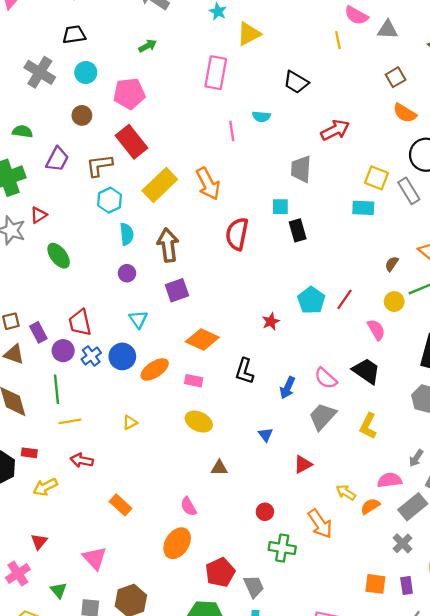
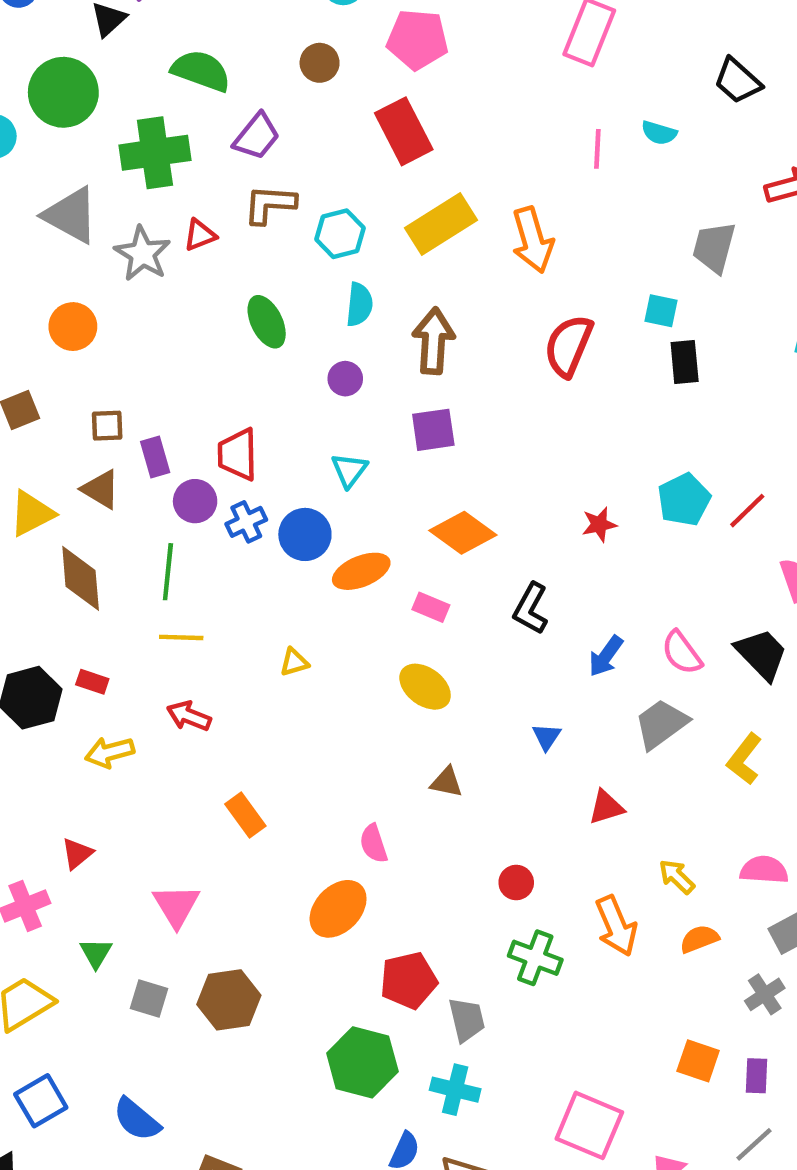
green semicircle: (22, 131) -> (201, 71), size x1.5
brown L-shape: (99, 165) -> (270, 204), moved
green ellipse: (59, 256) -> (267, 322), moved
orange semicircle: (370, 506) -> (699, 939), moved

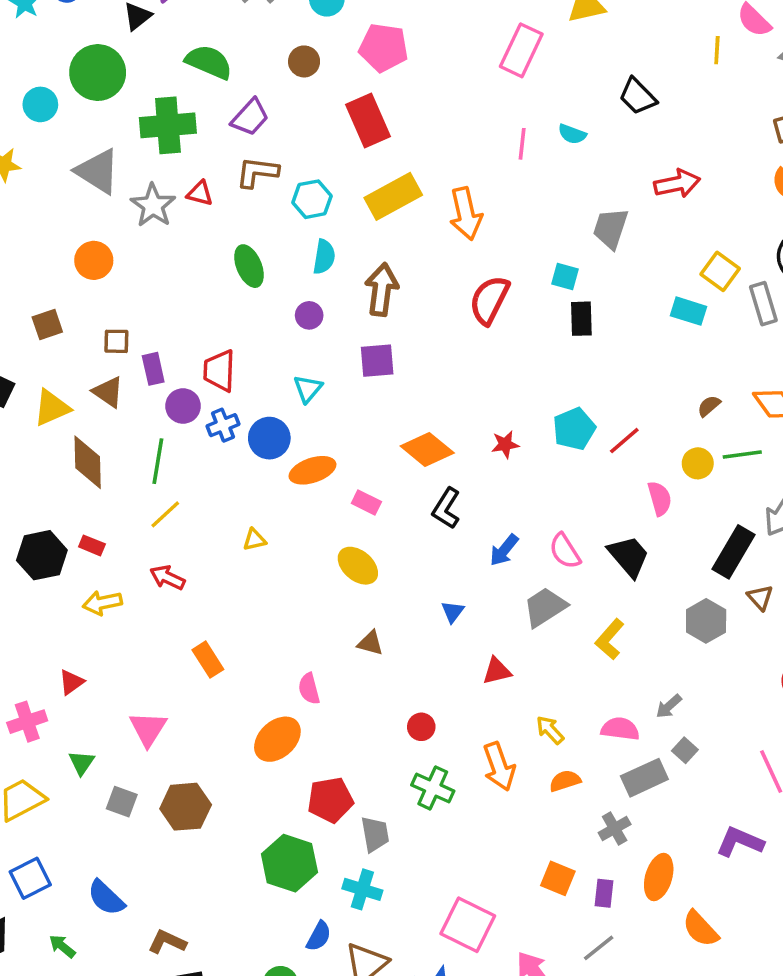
red triangle: (200, 235) -> (200, 193), turned 32
orange diamond: (463, 533) -> (427, 450), moved
yellow line: (181, 637) -> (165, 514), turned -48

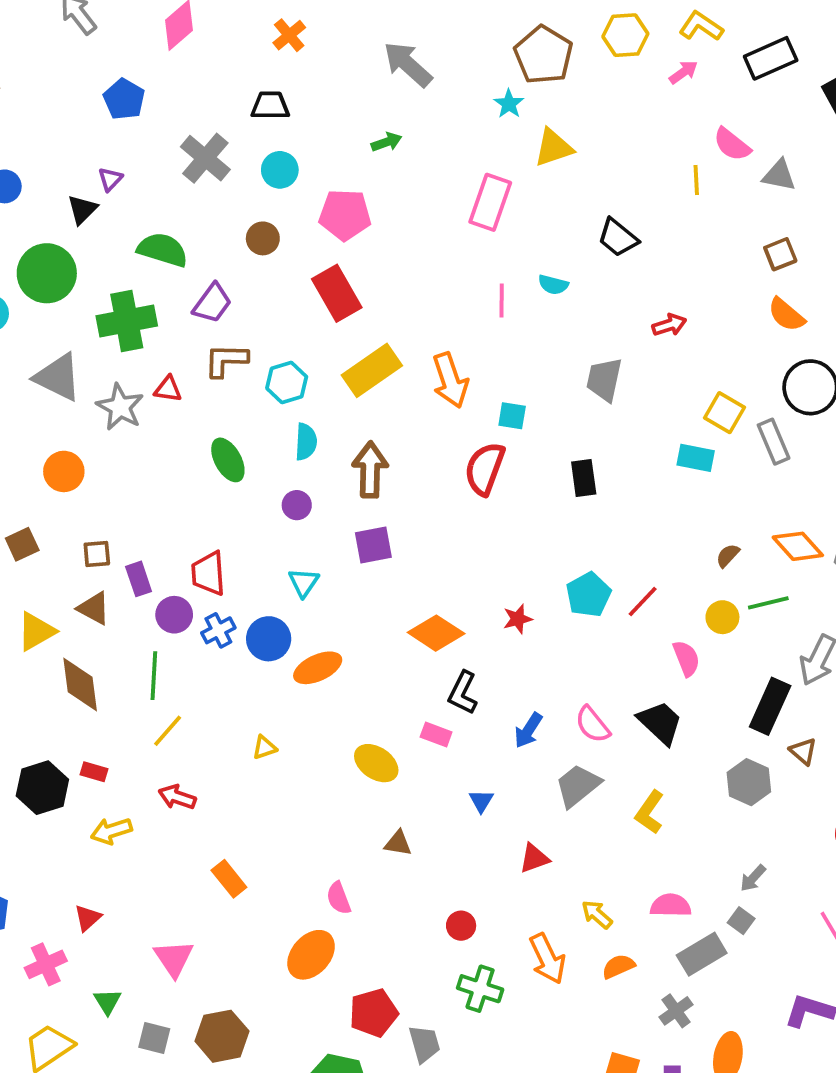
red arrow: (677, 184) -> (669, 325), size x0.7
cyan square: (565, 277) -> (512, 416), moved
pink rectangle: (366, 502) -> (436, 735), moved
gray arrow: (669, 706) -> (753, 878), moved

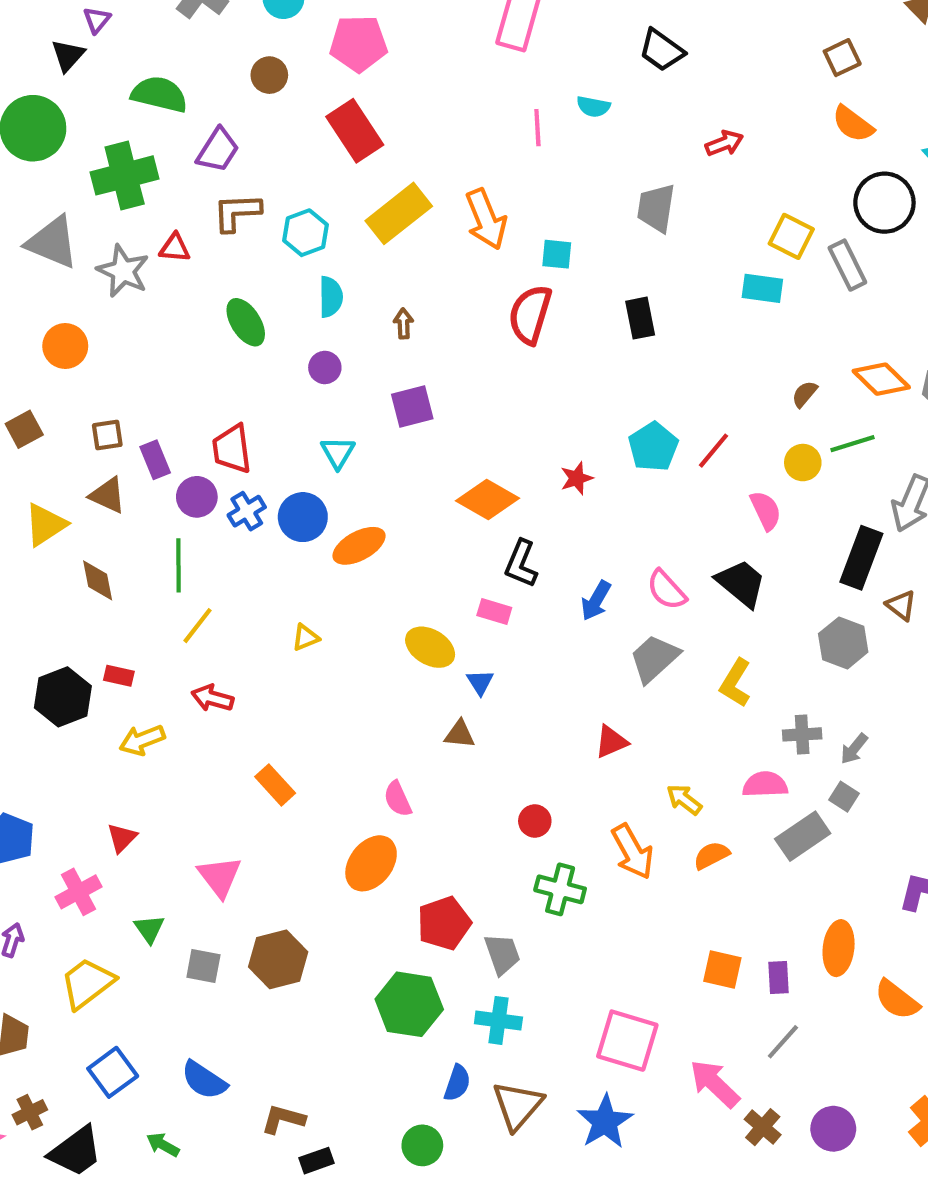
brown arrow: (370, 470) -> (404, 323), size x0.5
brown diamond: (80, 685) -> (98, 580), size x0.7
blue triangle: (481, 801) -> (480, 682), moved
gray cross: (676, 1011) -> (802, 734), moved, turned 36

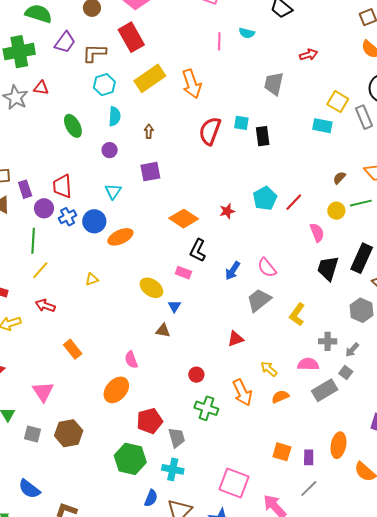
brown L-shape: (237, 212) -> (94, 53), moved
cyan square: (557, 254) -> (241, 123), moved
black trapezoid: (741, 583) -> (328, 268), moved, turned -116
gray hexagon: (843, 643) -> (361, 310), moved

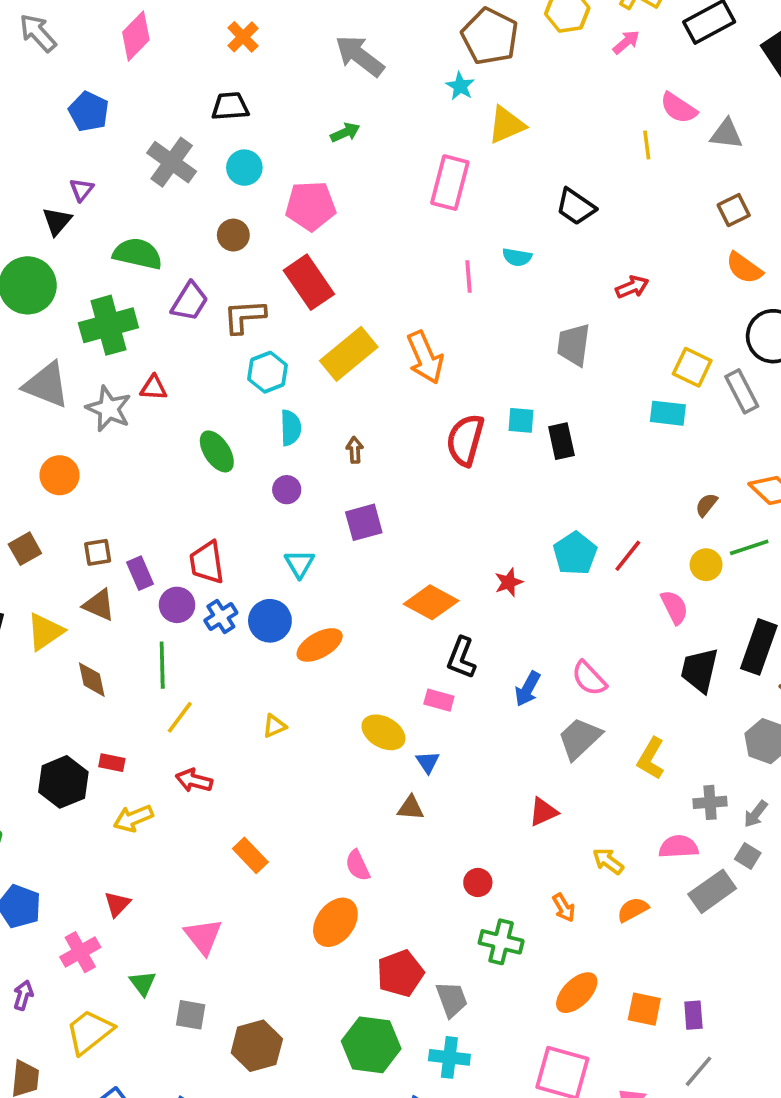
orange arrow: (242, 392) -> (564, 908), size x0.6
brown hexagon: (69, 433) -> (257, 1046), moved
orange ellipse: (338, 445) -> (577, 993), moved, turned 40

